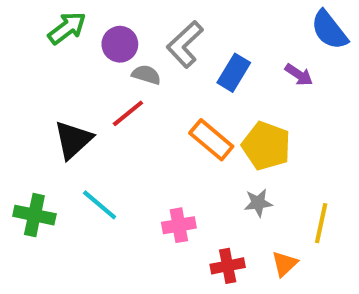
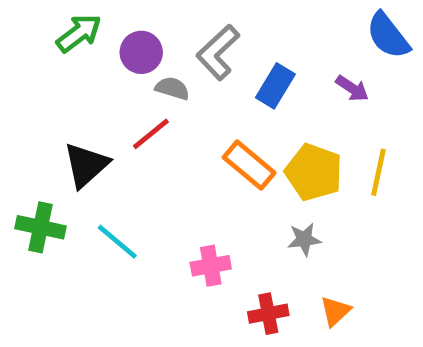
green cross: (34, 215) -> (41, 227), moved
yellow line: (321, 223) -> (378, 172), moved

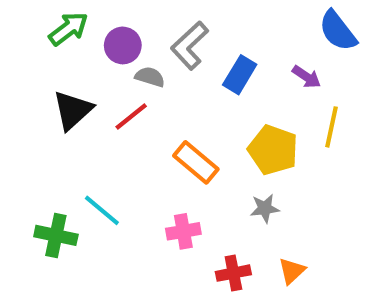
black triangle: (86, 165) -> (73, 110), moved
orange rectangle: (249, 165) -> (196, 162), moved
yellow line: (378, 172) -> (332, 127), moved
green cross: (41, 227) -> (56, 235), moved

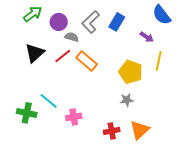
blue rectangle: (240, 75) -> (117, 22), moved
orange rectangle: (196, 162) -> (87, 61), moved
pink cross: (183, 231) -> (74, 117), moved
orange triangle: (292, 271) -> (140, 130), size x1.5

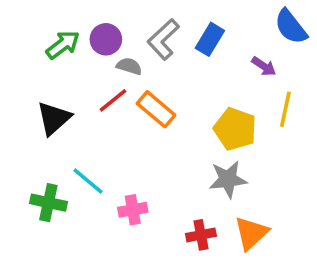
green arrow: (33, 14) -> (63, 45), moved
black triangle: (35, 53) -> (54, 118), moved
gray star: (127, 100) -> (228, 179), size x1.5

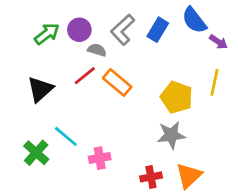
blue semicircle: (291, 27) -> (194, 20), moved
purple arrow: (264, 66) -> (219, 42), moved
green cross: (48, 203) -> (36, 153), turned 30

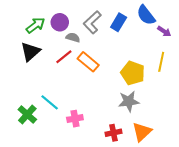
black triangle: (40, 89) -> (30, 52), moved

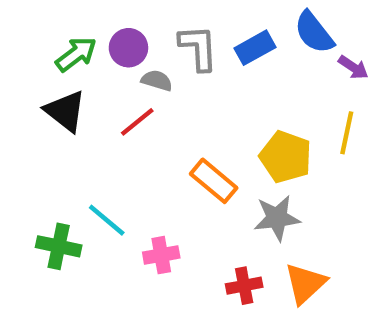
gray L-shape: (92, 22) -> (198, 48), turned 130
blue rectangle: (119, 22) -> (255, 48), turned 30
black triangle: (30, 52) -> (65, 111), turned -40
orange rectangle: (88, 62) -> (214, 181), moved
green cross: (27, 115) -> (59, 246), turned -30

